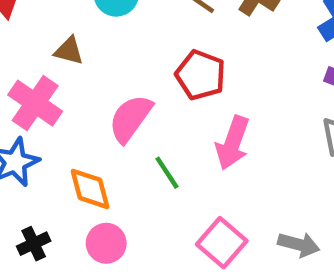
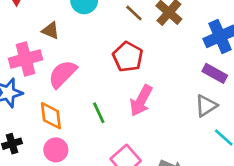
pink cross: (35, 103) -> (25, 59), turned 32
pink semicircle: (130, 118) -> (62, 74), moved

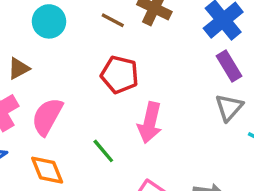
brown triangle: (51, 30) -> (19, 68), turned -36
purple rectangle: (215, 73) -> (229, 66), turned 45

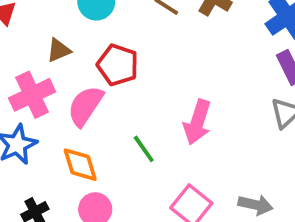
red pentagon: (120, 75) -> (118, 65), moved

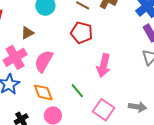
red pentagon: (118, 65) -> (82, 33), moved
green line: (144, 149) -> (77, 91), moved

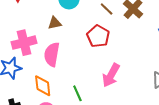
brown triangle: (27, 33) -> (55, 23), moved
pink semicircle: (44, 61) -> (52, 54), turned -35

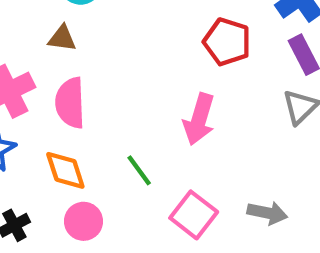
brown triangle: (55, 23) -> (62, 38), turned 32
red pentagon: (98, 36) -> (227, 42), moved

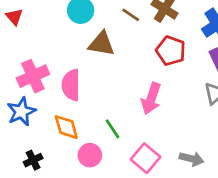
brown triangle: (62, 38) -> (101, 44), moved, size x1.5
pink circle: (84, 221) -> (90, 155), moved

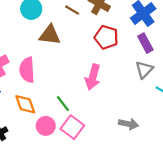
pink square: (145, 158) -> (72, 127), moved

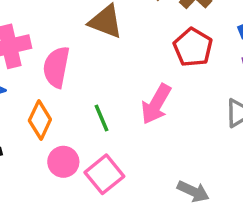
orange diamond: (25, 104) -> (40, 120), turned 30
green line: (63, 104) -> (102, 118), moved

